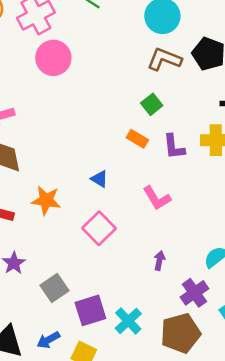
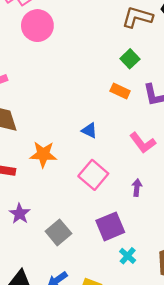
purple arrow: (159, 261) -> (137, 188), moved
purple square: (90, 310) -> (110, 226), moved
cyan cross: (128, 321) -> (128, 256), size x0.7

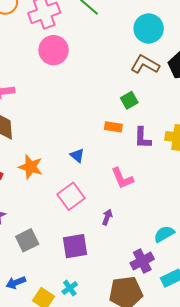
orange rectangle: (120, 91) -> (113, 127), turned -30
cyan cross: (128, 256) -> (70, 288), moved

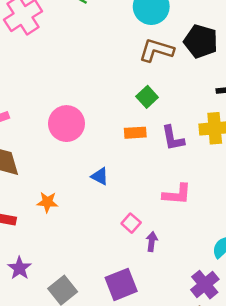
pink circle: (54, 50) -> (66, 124), moved
orange star: (31, 167) -> (47, 202), size x0.7
pink L-shape: (122, 178) -> (177, 194), moved, turned -50
pink square: (71, 196) -> (131, 223), moved, size x0.6

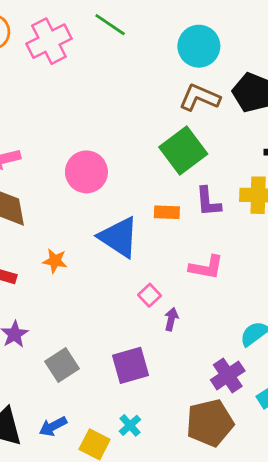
green square: (147, 97) -> (183, 151), size x1.8
orange rectangle: (135, 133) -> (167, 212), moved
blue triangle: (100, 176) -> (119, 237), size x2.0

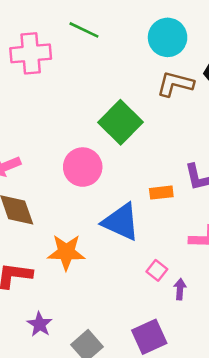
pink cross: (49, 41) -> (31, 53), turned 30
green square: (183, 151) -> (120, 122), moved
orange star: (55, 261) -> (66, 252), size x1.6

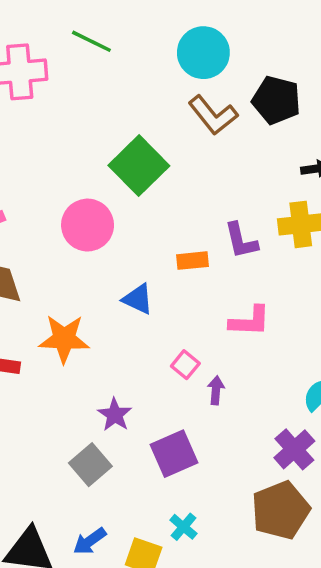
brown L-shape: (175, 84) -> (213, 115), turned -144
blue triangle: (121, 222) -> (138, 299), size x0.6
purple star: (40, 324) -> (115, 415), moved

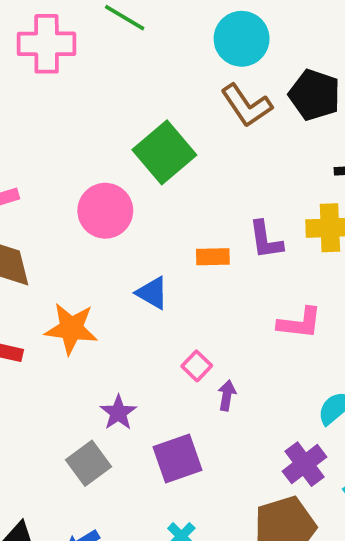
pink L-shape: (250, 321) -> (300, 323), moved

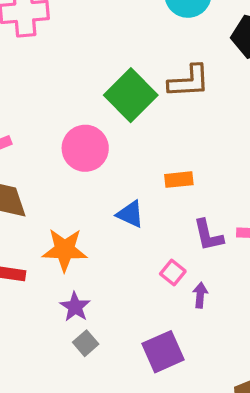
brown L-shape: (246, 105) -> (189, 81), moved, turned -54
purple L-shape: (266, 240) -> (208, 235), moved
purple star: (118, 413) -> (75, 307), moved
gray square: (88, 463) -> (86, 343), moved, size x0.7

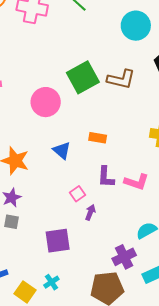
gray square: (86, 343) -> (12, 222), turned 35

